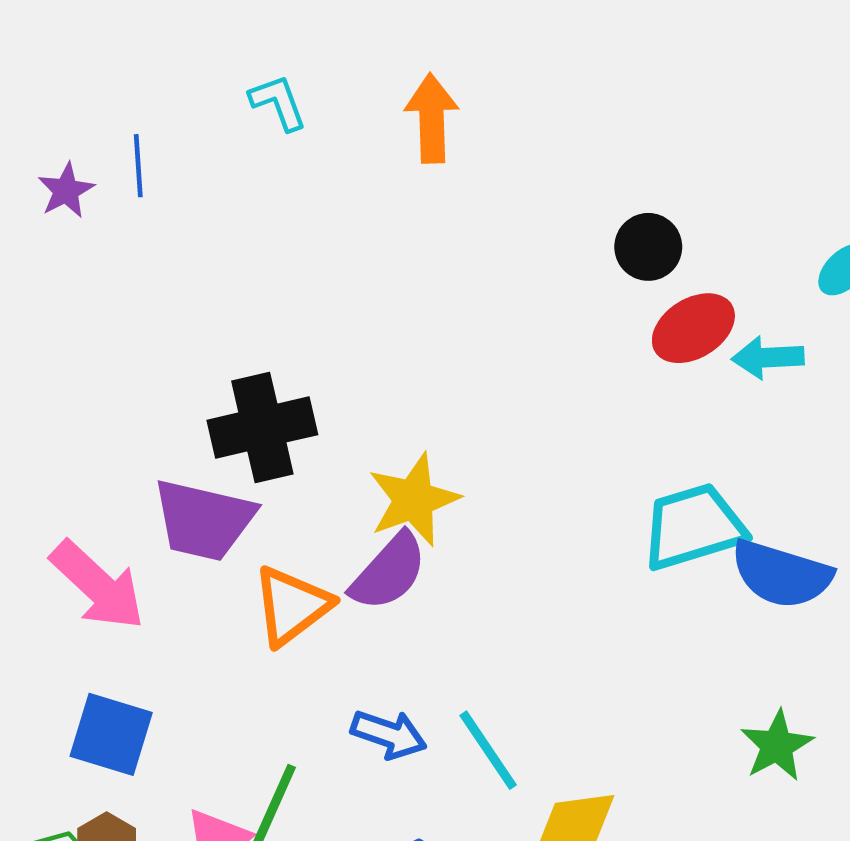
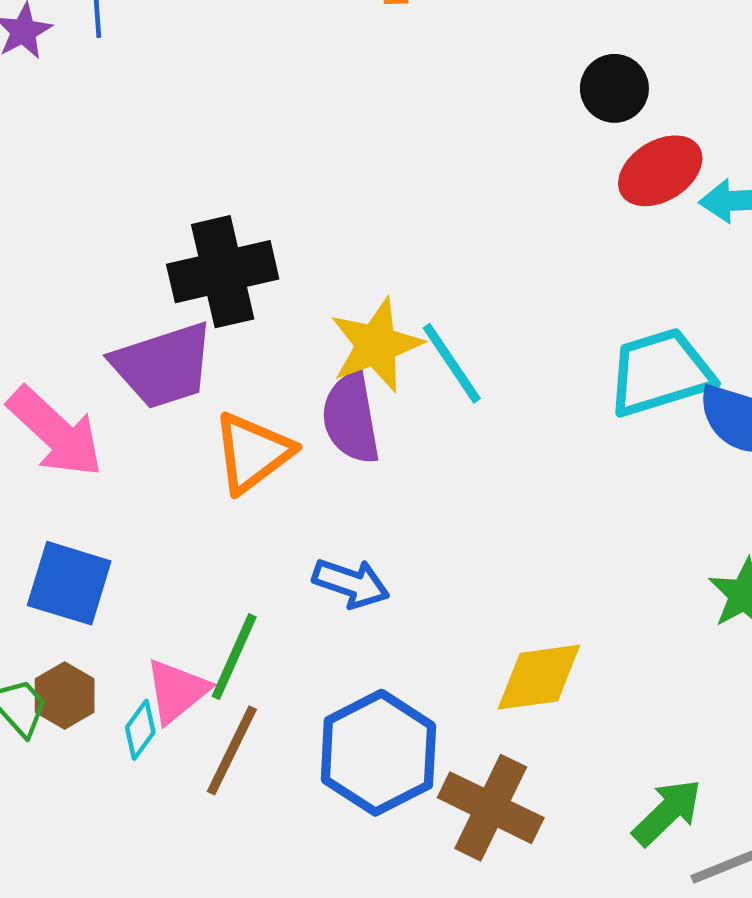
purple trapezoid: (204, 520) -> (163, 366), turned -31
purple semicircle: (389, 572) -> (351, 418), turned 128
cyan line: (488, 750) -> (452, 363), moved

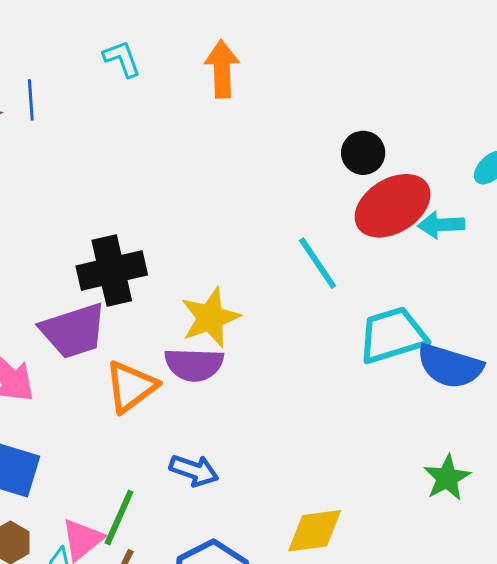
red ellipse: (660, 171) -> (393, 206), size x1.4
cyan line: (452, 363) -> (318, 263), moved
purple semicircle: (351, 418) -> (194, 365), turned -78

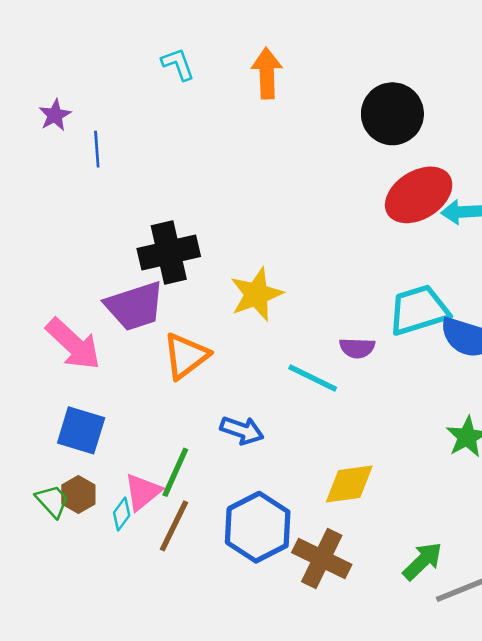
blue line: (31, 100) -> (97, 149), moved
black circle: (363, 153) -> (392, 114), moved, size x1.6
cyan line: (318, 263) -> (313, 378), moved, turned -30
purple semicircle: (194, 365) -> (357, 348), moved, size x0.7

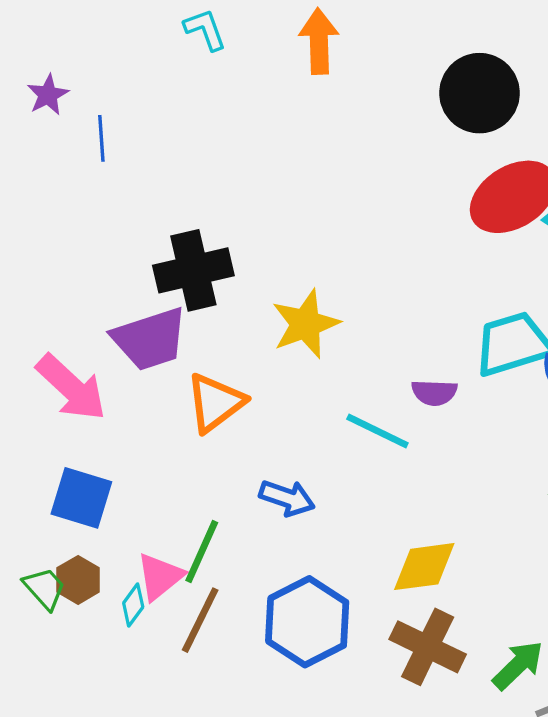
brown cross: (322, 559) -> (428, 647), moved

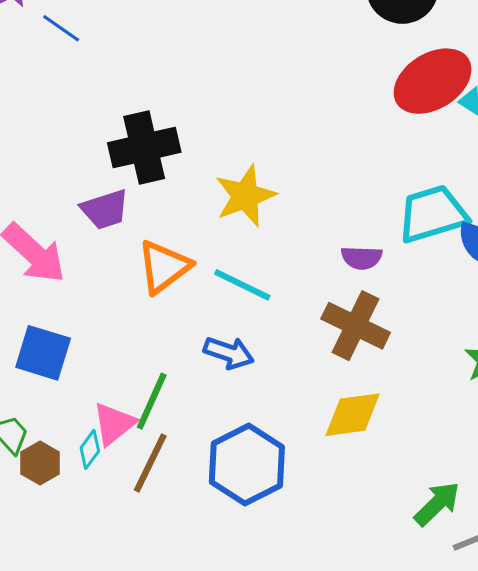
blue line: (101, 138) -> (61, 28), turned -51
purple trapezoid: (150, 339) -> (105, 209), size x0.7
cyan line: (377, 431) -> (242, 285), moved
brown hexagon: (78, 580) -> (40, 463), moved
brown cross: (428, 647) -> (356, 326), moved

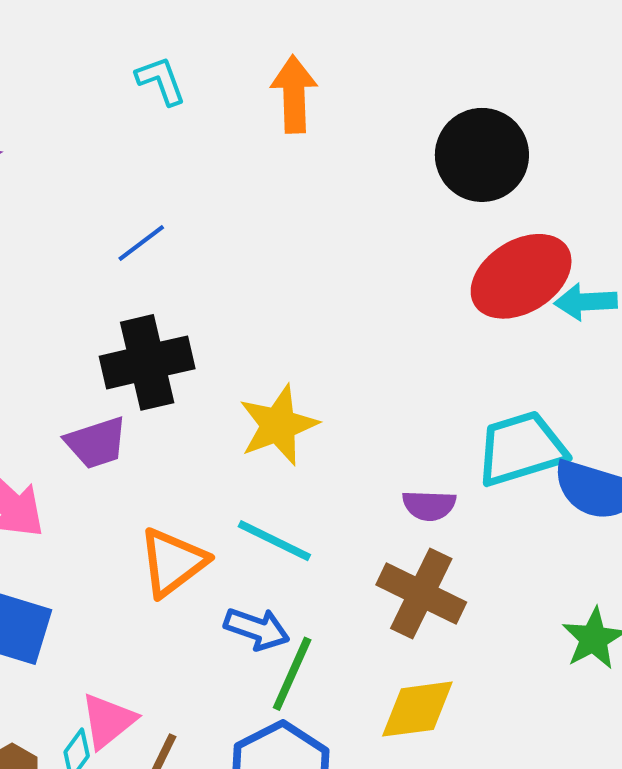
blue line: (61, 28) -> (141, 243), moved, turned -72
orange triangle: (164, 267) -> (173, 562), moved
green line: (152, 401) -> (292, 674), moved

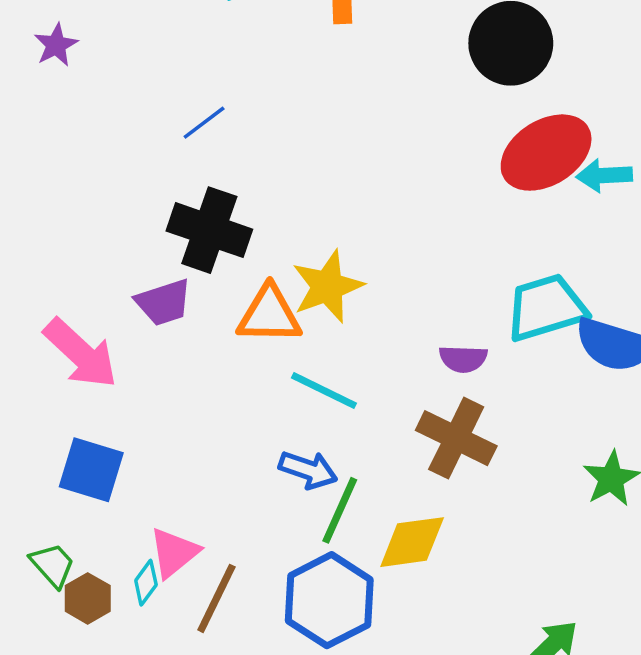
black cross: (147, 362) -> (209, 230), turned 32
orange triangle: (173, 562) -> (269, 315), moved, turned 38
yellow diamond: (417, 709) -> (412, 542), moved

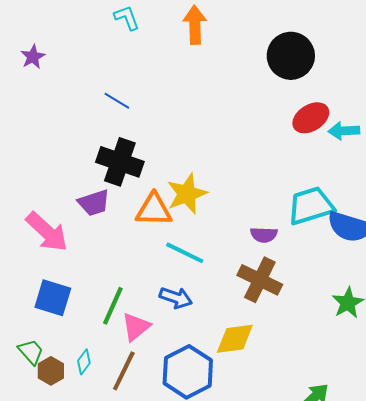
blue line: (204, 123) -> (117, 101), turned 68
red ellipse: (546, 153) -> (311, 118), size x0.7
green line: (340, 510) -> (113, 306), moved
pink triangle: (174, 553) -> (136, 327), moved

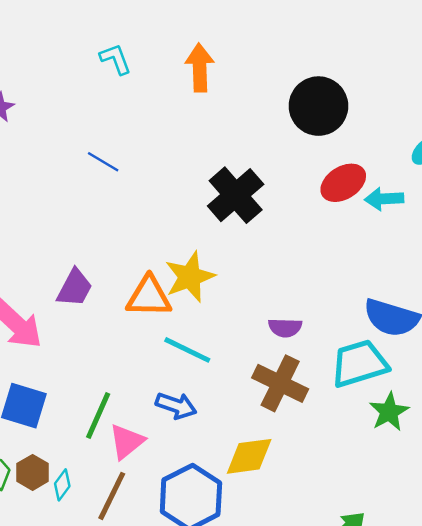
black cross: (120, 162) -> (236, 195), moved, turned 30
purple trapezoid: (94, 203) -> (75, 288), turned -44
cyan trapezoid: (311, 206) -> (359, 364), moved
brown hexagon: (51, 371) -> (33, 472), moved

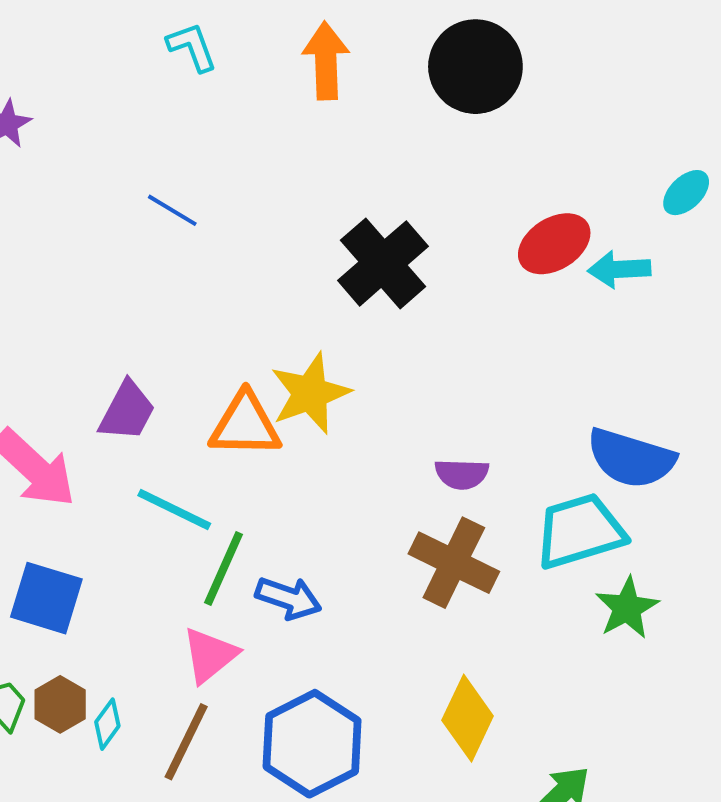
black circle: (318, 106) -> (475, 67), moved
cyan line: (187, 350) -> (174, 509), moved
green line: (98, 415) -> (224, 569), moved
yellow diamond: (249, 456) -> (468, 718), moved, turned -57

